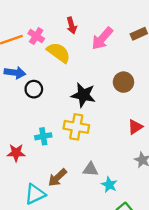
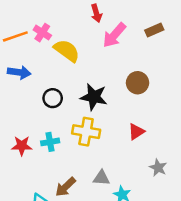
red arrow: (72, 25) -> (96, 13), moved
black circle: (34, 89) -> (53, 98), moved
red triangle: (135, 127) -> (136, 132), moved
red star: (16, 153) -> (22, 146), moved

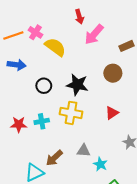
brown rectangle: (154, 30) -> (126, 46), moved

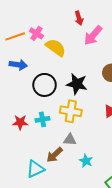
black circle: (44, 86) -> (45, 85), size x1.5
gray triangle: (84, 151) -> (70, 140), moved
cyan star: (100, 164) -> (86, 161), moved

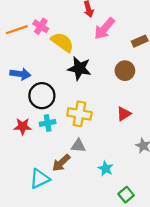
blue arrow: (18, 65) -> (20, 74), moved
black star: (77, 84) -> (79, 68), moved
black circle: (45, 85) -> (42, 96), moved
cyan star: (86, 161) -> (106, 168), moved

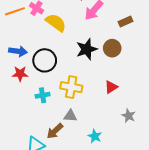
black star: (79, 68) -> (87, 49), moved, turned -30
black circle: (42, 96) -> (45, 60), moved
red star: (23, 126) -> (20, 74), moved

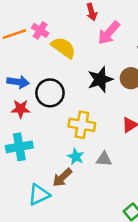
cyan cross: (43, 95) -> (19, 147), moved, size x1.5
gray triangle: (70, 116) -> (104, 159), moved
cyan star: (95, 136) -> (76, 157), moved

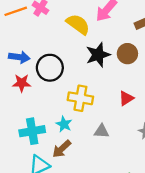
yellow semicircle: (63, 48) -> (78, 24), moved
cyan cross: (19, 147) -> (32, 131), moved
cyan star: (76, 157) -> (64, 124), moved

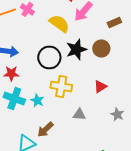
black circle: (50, 68) -> (49, 57), moved
cyan star: (64, 124) -> (37, 100), moved
cyan cross: (32, 131) -> (14, 98), moved, turned 30

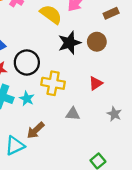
black circle: (49, 57) -> (27, 62), moved

